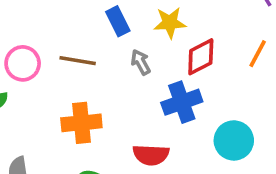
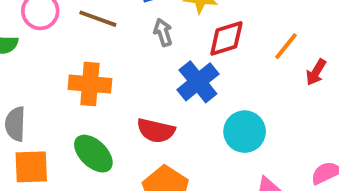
blue cross: (182, 102) -> (198, 82), turned -30

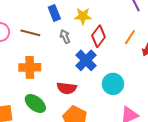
red diamond: (226, 38) -> (98, 36), turned -30

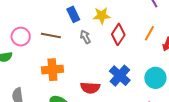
blue cross: (86, 60) -> (120, 76), moved
cyan circle: (113, 84) -> (155, 78), moved

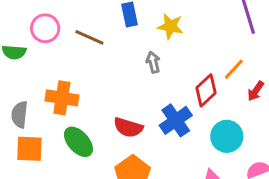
red diamond: (118, 34) -> (206, 90), moved
gray arrow: (85, 37) -> (153, 62), moved
orange cross: (52, 70) -> (62, 98), moved

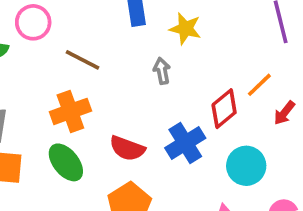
brown line: (89, 37) -> (82, 60), moved
orange cross: (62, 98) -> (70, 111), moved, turned -32

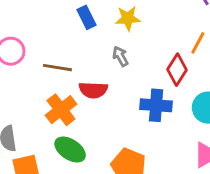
blue cross: (185, 143) -> (156, 105), turned -36
red semicircle: (127, 148) -> (93, 90), moved

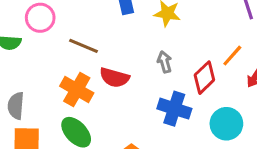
gray arrow: (120, 56) -> (165, 62), moved
orange cross: (61, 110) -> (77, 90), turned -36

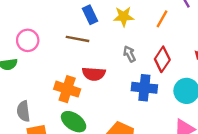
brown line: (84, 46) -> (78, 39), moved
orange line: (232, 56) -> (162, 19), moved

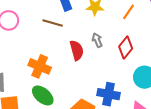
red semicircle: (94, 74) -> (77, 50), moved, turned -114
blue cross: (144, 88) -> (109, 94), moved

